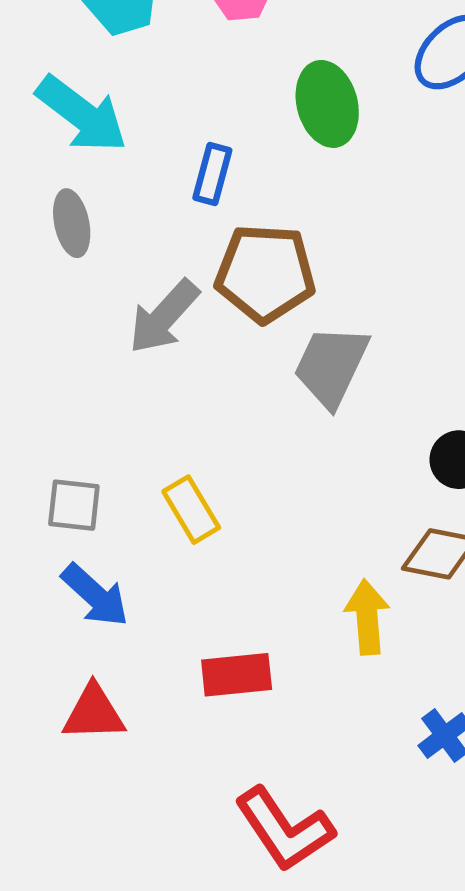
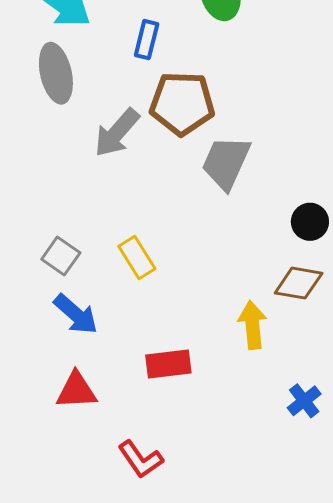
gray ellipse: (72, 223) -> (56, 73), size x1.4
gray square: (74, 505) -> (61, 256), turned 30
red L-shape: (284, 829) -> (141, 459), moved, size x0.7

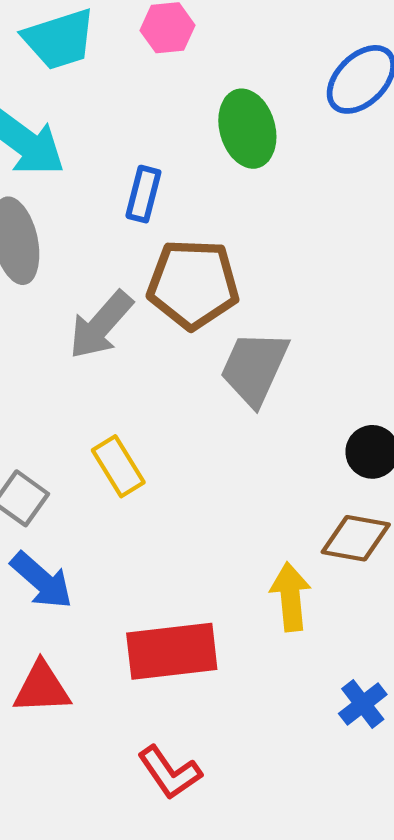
yellow rectangle: (137, 257) -> (118, 466), moved
red rectangle: (168, 364) -> (172, 651), size x1.4
red L-shape: (141, 459) -> (170, 773), moved

